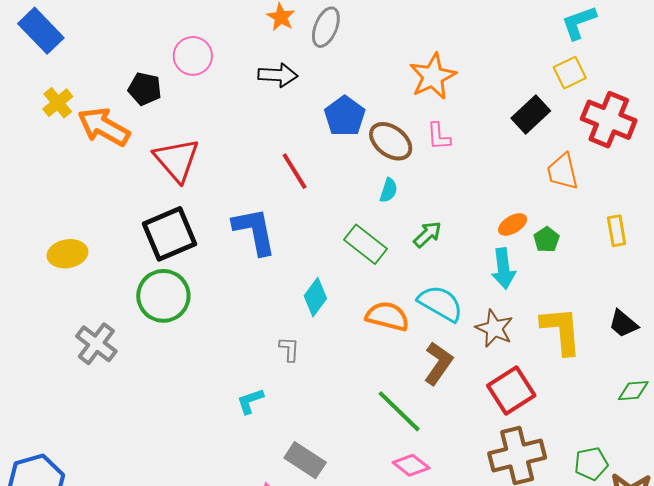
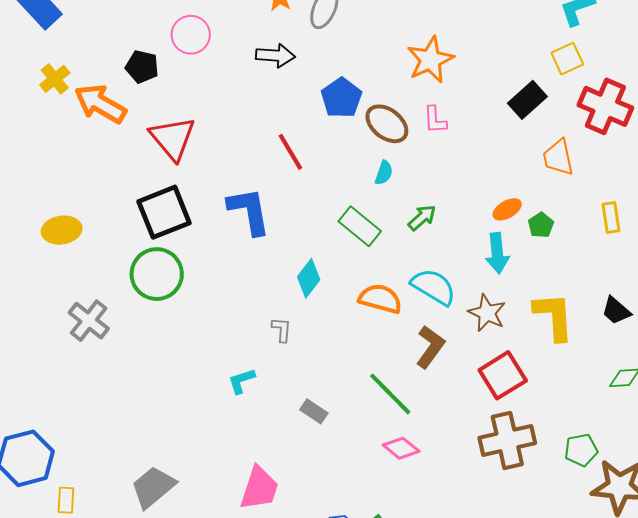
gray rectangle: (305, 460) -> (314, 411), moved, size x0.7

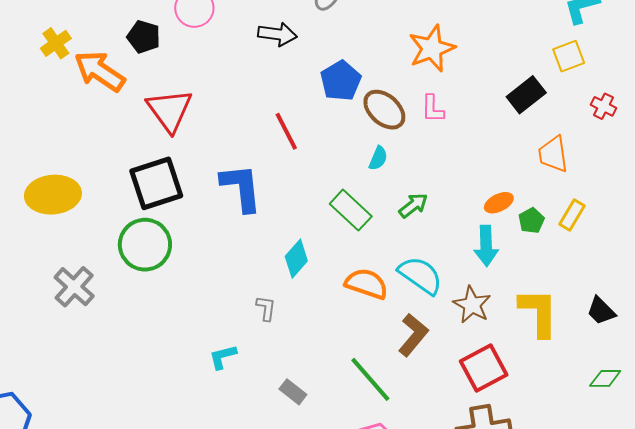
red cross: (605, 106) -> (603, 106), size x0.5
yellow rectangle: (611, 218) -> (572, 215), moved, turned 36
yellow ellipse: (62, 230) -> (53, 195), size x1.4

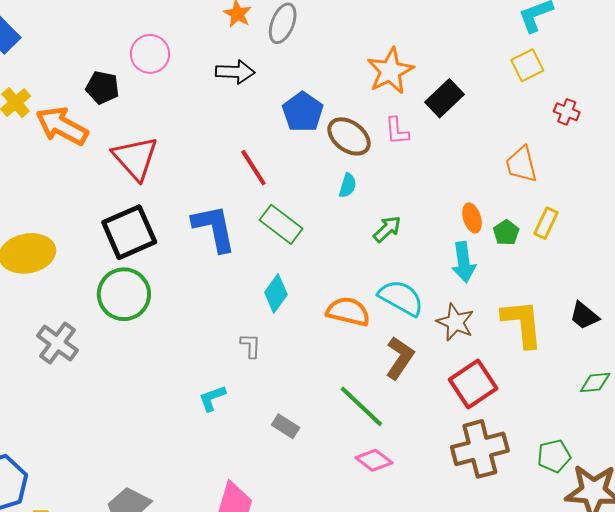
black rectangle: (526, 95) -> (445, 98), moved
orange ellipse: (499, 203) -> (472, 218), turned -76
green rectangle: (351, 210) -> (281, 224), moved

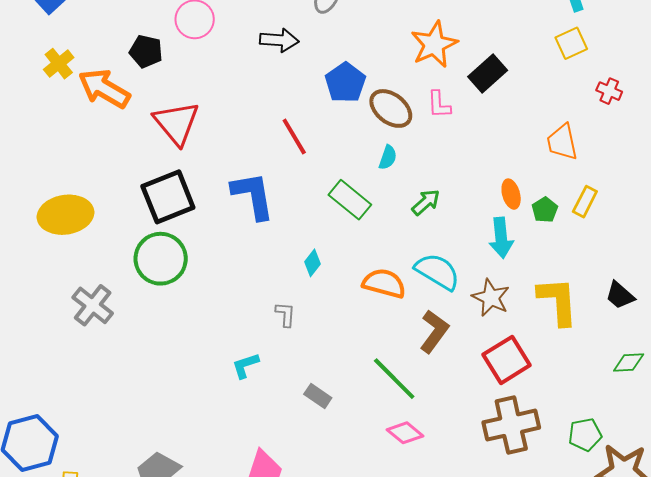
green rectangle: (281, 224) -> (350, 200), moved
cyan diamond: (276, 293) -> (313, 263), size x0.7

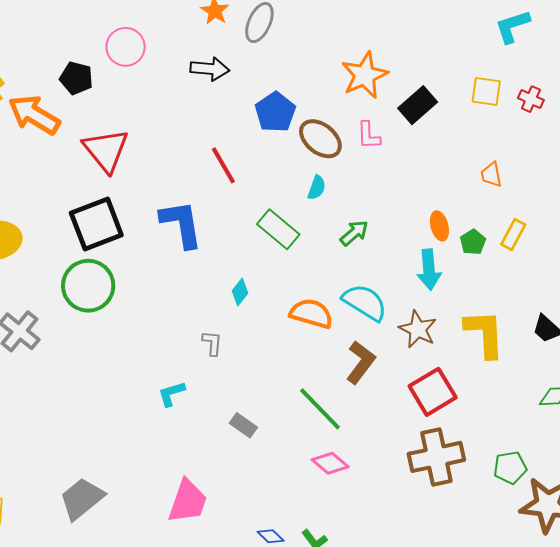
yellow square: (571, 43) -> (486, 91), moved, turned 32
red cross: (609, 91) -> (531, 99), moved
orange trapezoid: (562, 142) -> (491, 175), size x0.7

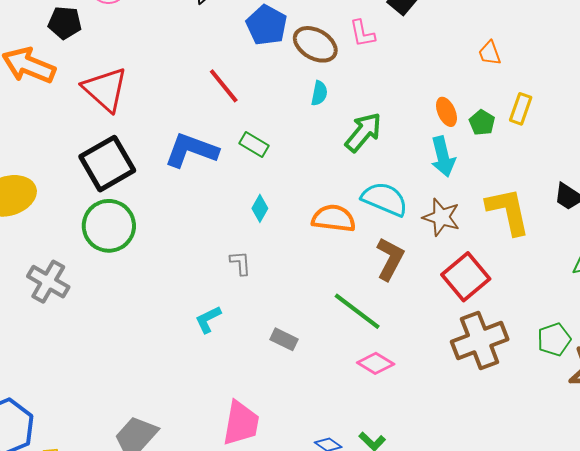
blue L-shape: (181, 224) -> (191, 150), turned -52
green rectangle: (278, 229) -> (254, 145), moved, size x0.7
green arrow: (354, 233) -> (363, 132), size x1.4

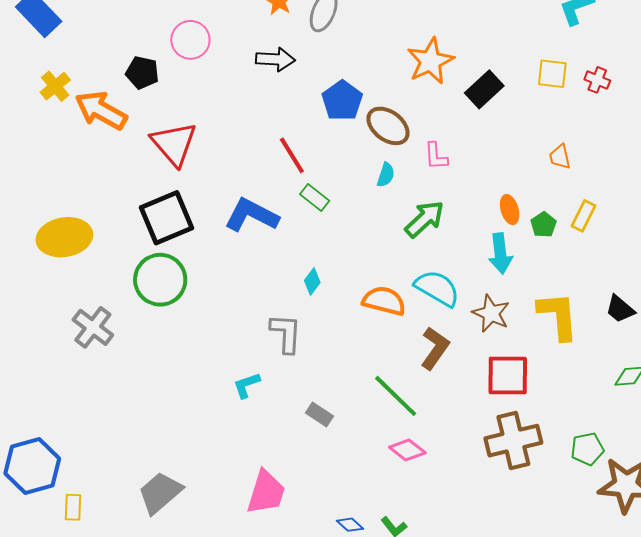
pink L-shape: (362, 34) -> (436, 156), moved
green rectangle: (254, 145) -> (315, 198), moved
gray L-shape: (240, 263) -> (286, 333), size x1.6
red square: (466, 277) -> (508, 376), turned 33

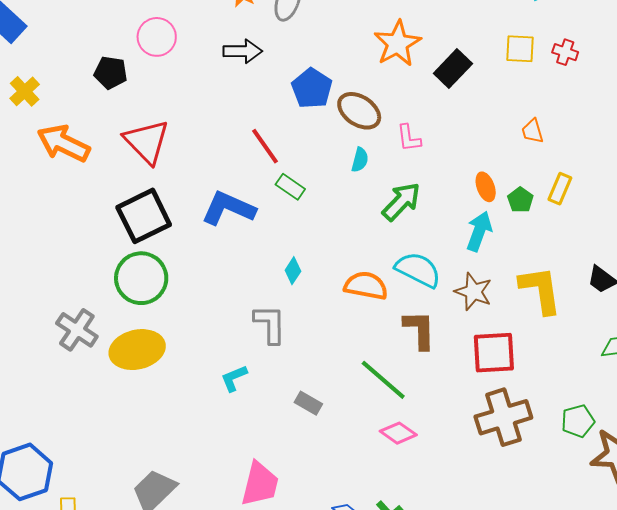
orange arrow: (101, 110) -> (64, 143), moved
yellow ellipse: (64, 237) -> (137, 350), moved
cyan arrow: (500, 253) -> (479, 231), turned -150
brown L-shape: (435, 348) -> (419, 330), turned -33

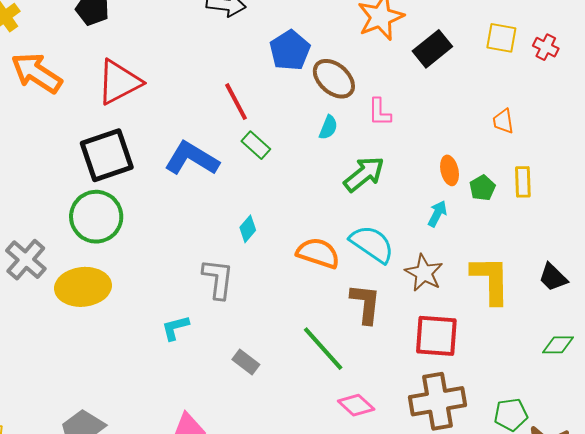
red triangle: (147, 142) -> (119, 82), turned 39
yellow rectangle: (560, 189) -> (523, 182), turned -32
cyan arrow: (479, 231) -> (437, 214), size x0.7
pink diamond: (398, 433) -> (356, 405), moved

